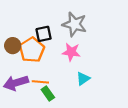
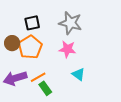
black square: (44, 34) -> (32, 23), moved
cyan triangle: (83, 79) -> (78, 74), turned -48
orange line: (40, 82) -> (38, 77), turned -35

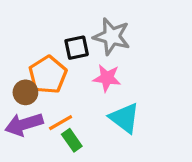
black square: (32, 23) -> (77, 48), moved
brown circle: (12, 43) -> (25, 92), moved
cyan triangle: (78, 74) -> (124, 118), size x1.5

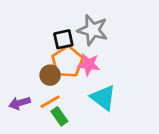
orange pentagon: (48, 75) -> (67, 62), moved
brown circle: (25, 92) -> (50, 75), moved
purple arrow: (24, 124) -> (20, 103), size x0.7

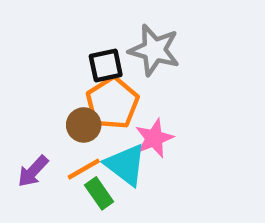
pink star: (89, 65) -> (154, 138), moved, turned -30
cyan triangle: (103, 98) -> (126, 165), moved
purple arrow: (20, 103) -> (33, 171), turned -30

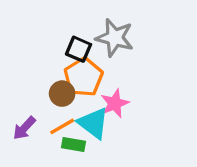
black square: (106, 65) -> (79, 49), turned 35
green rectangle: (99, 193) -> (74, 145), turned -45

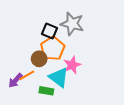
orange line: (62, 126) -> (27, 75), moved

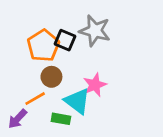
orange pentagon: (53, 48) -> (43, 46), moved
purple arrow: (15, 80) -> (18, 119), moved

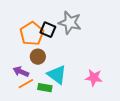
pink star: (95, 85) -> (94, 78), moved, turned 30
orange line: (35, 99) -> (26, 84), moved
purple arrow: (18, 119) -> (21, 72), moved, turned 70

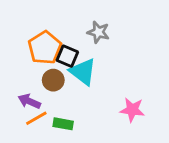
gray star: (70, 23) -> (98, 32), size x0.7
black square: (48, 30) -> (67, 56), moved
cyan triangle: (57, 75) -> (83, 72), moved

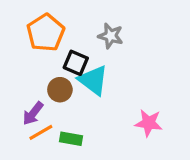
orange pentagon: (45, 48) -> (46, 33), moved
purple arrow: (29, 101) -> (33, 113), turned -75

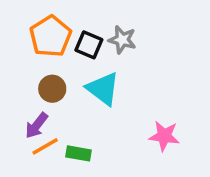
black square: (76, 63) -> (89, 45), moved
brown circle: (60, 90) -> (52, 89), moved

